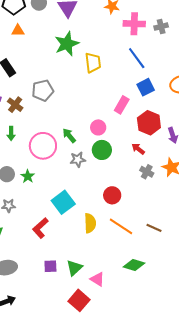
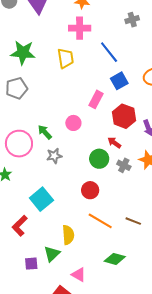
pink cross: (134, 24) -> (80, 28), moved
green star: (67, 44) -> (23, 53), moved, turned 30
green circle: (102, 150) -> (99, 159), moved
yellow semicircle: (90, 223) -> (68, 235), moved
green triangle: (74, 268) -> (52, 254), moved

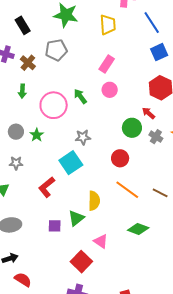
pink rectangle: (96, 99) -> (107, 64), moved
gray star: (54, 156) -> (83, 137), moved

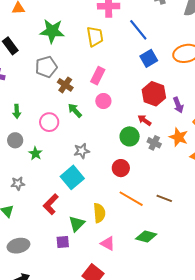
brown cross: (28, 63) -> (65, 85), moved
pink circle: (54, 105) -> (49, 122), size x0.7
gray circle: (16, 132) -> (15, 140), moved
green triangle: (76, 218) -> (77, 224), moved
pink triangle: (101, 241) -> (108, 243), moved

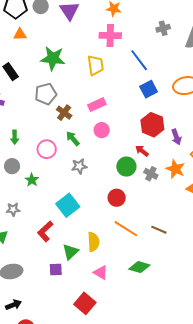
pink rectangle: (98, 76) -> (97, 105), turned 36
gray star: (82, 151) -> (79, 166), moved

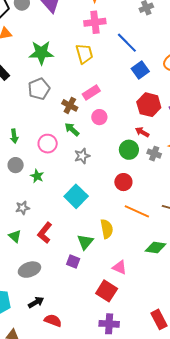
brown cross: (64, 113) -> (70, 105), moved
red L-shape: (45, 231) -> (45, 233), moved
purple square: (56, 270) -> (73, 261), turned 32
pink triangle: (101, 273) -> (119, 267), moved

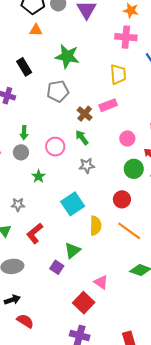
yellow trapezoid: (84, 54) -> (118, 74), moved
pink circle: (99, 117) -> (127, 138), moved
gray circle: (16, 165) -> (21, 152), moved
yellow semicircle: (107, 229) -> (96, 226), moved

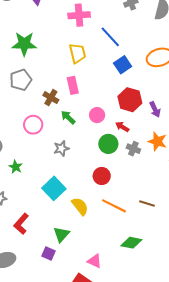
pink rectangle: (108, 105) -> (73, 85), turned -72
green arrow: (82, 138) -> (68, 117), moved
pink circle: (55, 147) -> (33, 125), moved
yellow semicircle: (96, 226) -> (80, 206), turned -30

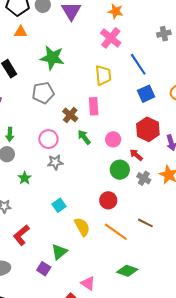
pink cross: (79, 15) -> (111, 38), turned 35
gray star: (61, 148) -> (55, 162), moved
cyan square: (54, 188) -> (59, 205), size x0.6
brown line: (147, 204) -> (145, 223), moved

